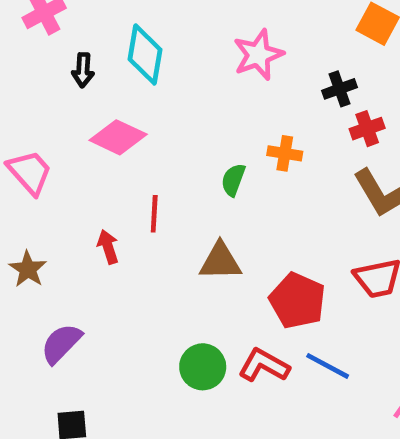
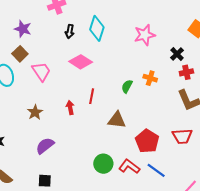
black cross: (340, 89) -> (177, 54), turned -32

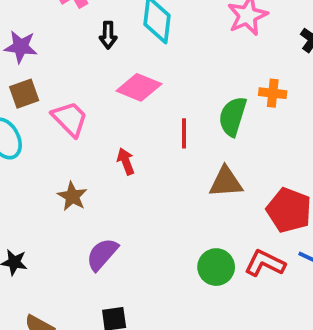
brown square: (20, 54) -> (24, 94), turned 35
green semicircle: (127, 86) -> (233, 116), size x1.5
red line: (92, 96) -> (184, 133), moved
red arrow: (70, 107) -> (126, 161), moved

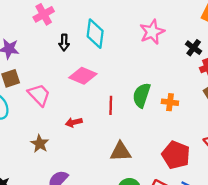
orange cross: (273, 93) -> (170, 102), moved
red arrow: (126, 161) -> (74, 122), turned -84
brown triangle: (226, 182) -> (121, 152), moved

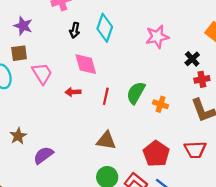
pink diamond: (83, 76) -> (86, 64), turned 40
red arrow: (74, 122) -> (73, 92), moved
brown star: (40, 144) -> (18, 136), moved

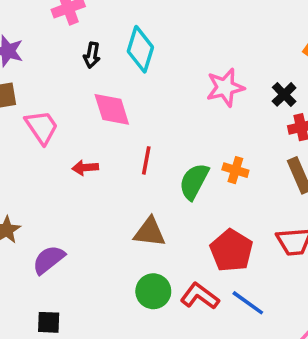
pink star: (157, 37) -> (225, 87), moved
red arrow: (73, 92) -> (85, 168), moved
green semicircle: (136, 93) -> (194, 181), moved

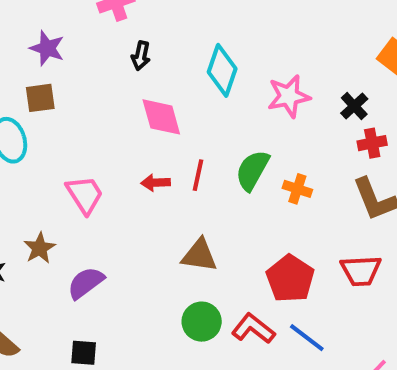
cyan diamond: (140, 49) -> (222, 70), moved
pink trapezoid: (42, 127) -> (85, 195), moved
red arrow: (85, 168) -> (156, 183), moved
green semicircle: (194, 181) -> (252, 170), moved

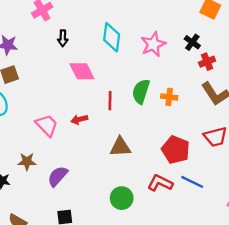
red arrow: (156, 183) -> (79, 119), moved
brown star: (40, 248) -> (27, 162), turned -30
green circle: (202, 322) -> (122, 198), moved

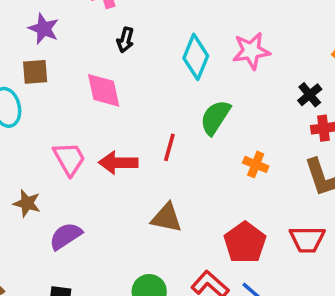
pink star: (153, 44) -> (251, 51), moved
pink diamond: (82, 71) -> (104, 90), moved
green semicircle: (141, 91) -> (215, 117), moved
red arrow: (79, 119) -> (118, 163), size x1.5

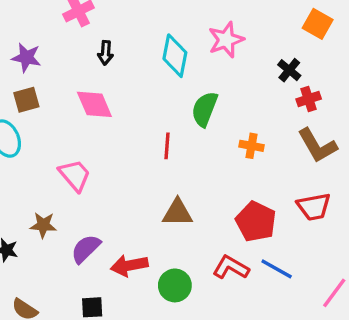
red arrow: (118, 163) -> (129, 265), moved

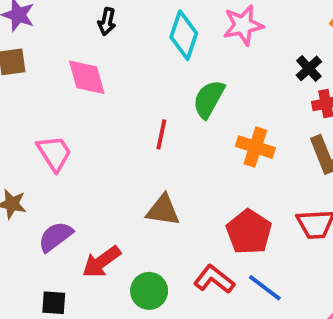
orange cross: (251, 146) -> (255, 147), size x1.4
red arrow: (129, 265) -> (101, 262), turned -33

